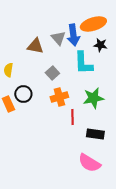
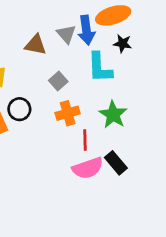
green star: (93, 98) -> (113, 115), turned -30
black rectangle: (95, 134) -> (116, 163), turned 42
pink semicircle: (89, 163) -> (88, 168), moved, turned -50

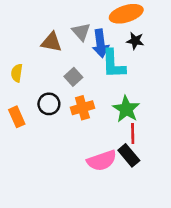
blue arrow: (86, 30) -> (100, 43), moved
black circle: (19, 109) -> (49, 104), moved
red line: (85, 140) -> (133, 134), moved

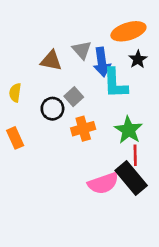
black star: (135, 41) -> (138, 59), turned 30
black circle: (49, 104) -> (52, 109), moved
black rectangle: (129, 155) -> (131, 178), size x1.4

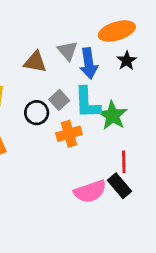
cyan L-shape: (115, 83) -> (87, 103), moved
green star: (128, 130) -> (113, 115), moved
black rectangle: (131, 178) -> (120, 186), size x0.7

